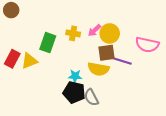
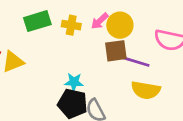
green rectangle: (48, 43) -> (37, 21), moved, turned 54
yellow semicircle: (98, 69) -> (146, 90), moved

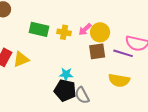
green rectangle: (37, 21) -> (39, 29), turned 30
purple line: (136, 62) -> (123, 53), moved

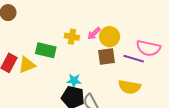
green rectangle: (39, 29) -> (46, 50), moved

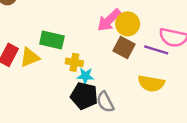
pink arrow: (94, 33) -> (109, 20), size x1.5
yellow cross: (72, 37) -> (74, 62), moved
brown square: (106, 57) -> (124, 47), turned 36

